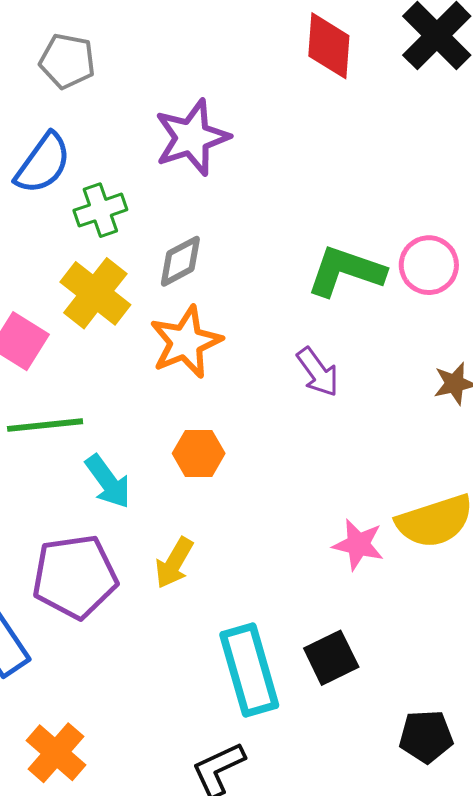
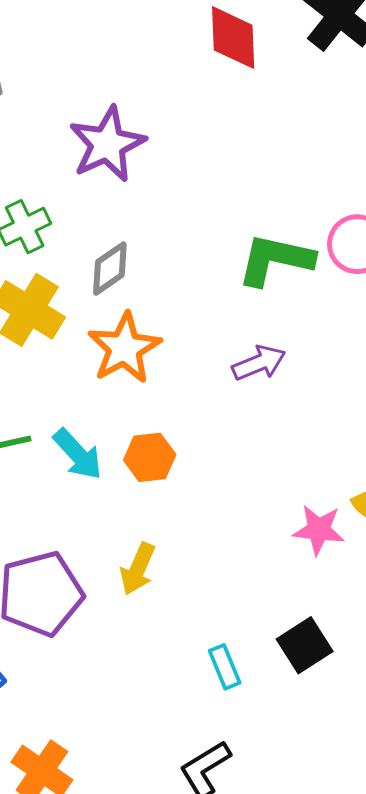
purple arrow: (318, 372) -> (259, 363), turned -70
cyan arrow: (108, 482) -> (78, 454), moved
cyan rectangle: (249, 670) -> (225, 667), size x0.5

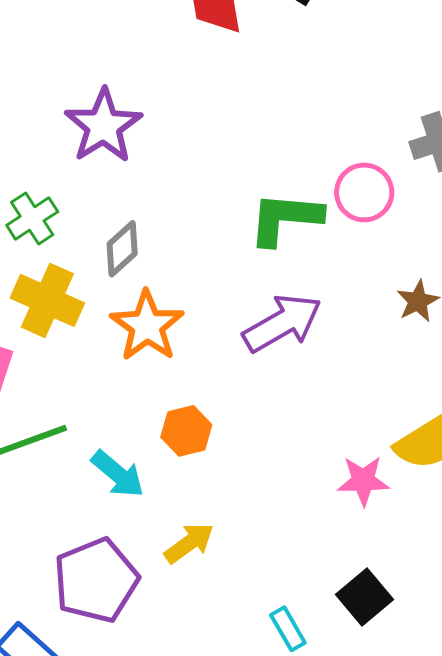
purple arrow: (259, 363) -> (282, 323), size x1.5
cyan arrow: (78, 454) -> (118, 474), moved
yellow arrow: (138, 569) -> (189, 543), turned -142

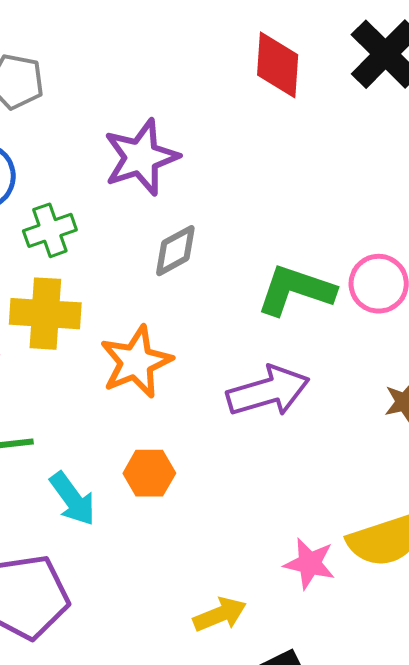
gray diamond: (122, 249) -> (175, 251), moved
yellow cross: (47, 300) -> (45, 314), turned -34
yellow arrow: (189, 543) -> (220, 614), moved

